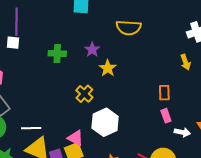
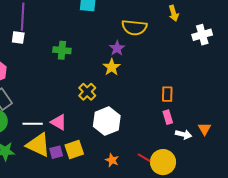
purple star: (92, 50) -> (117, 48), moved
yellow arrow: (186, 62) -> (174, 13), moved
pink triangle: (75, 138) -> (59, 122), moved

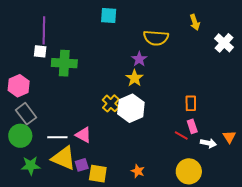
white cross: (202, 35) -> (224, 43), turned -30
green cross: (62, 50) -> (64, 63), moved, size x1.4
white hexagon: (107, 121) -> (131, 108), moved
yellow square: (74, 149) -> (98, 174), moved, turned 30
red line: (144, 158) -> (181, 135), moved

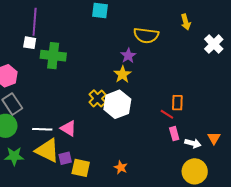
pink rectangle: (192, 126) -> (174, 134), moved
red line: (181, 135) -> (167, 114), moved
yellow circle: (189, 171) -> (195, 171), moved

